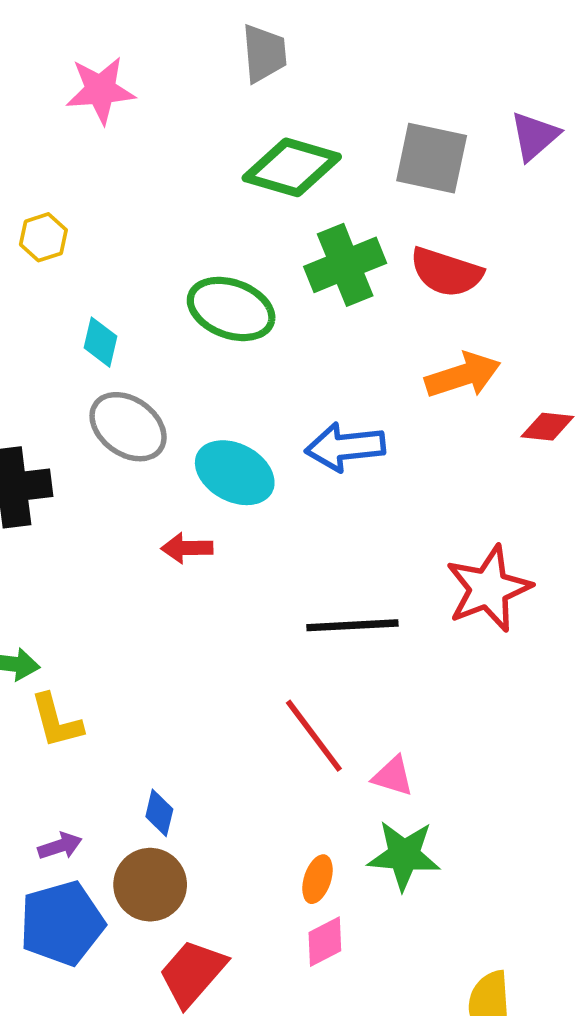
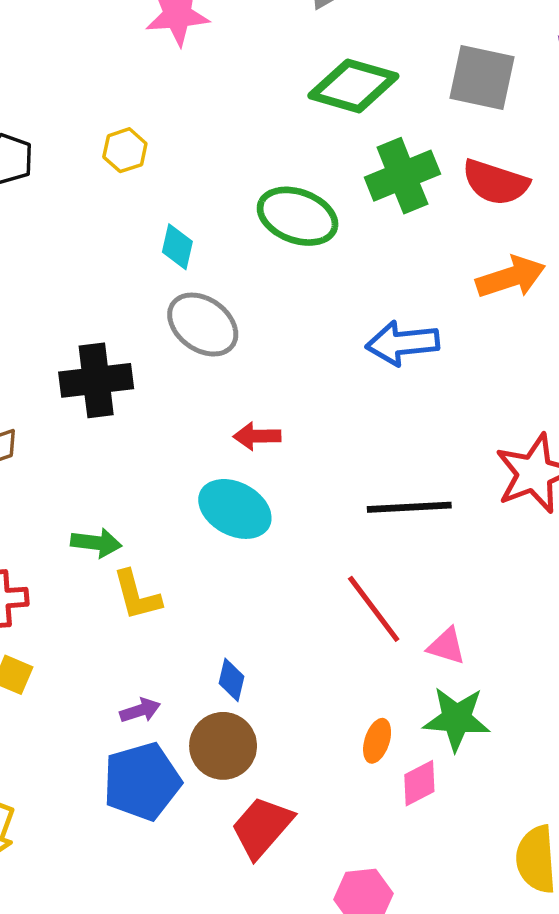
cyan ellipse: (235, 473) -> (235, 509), moved
pink diamond: (325, 942) -> (419, 783), moved

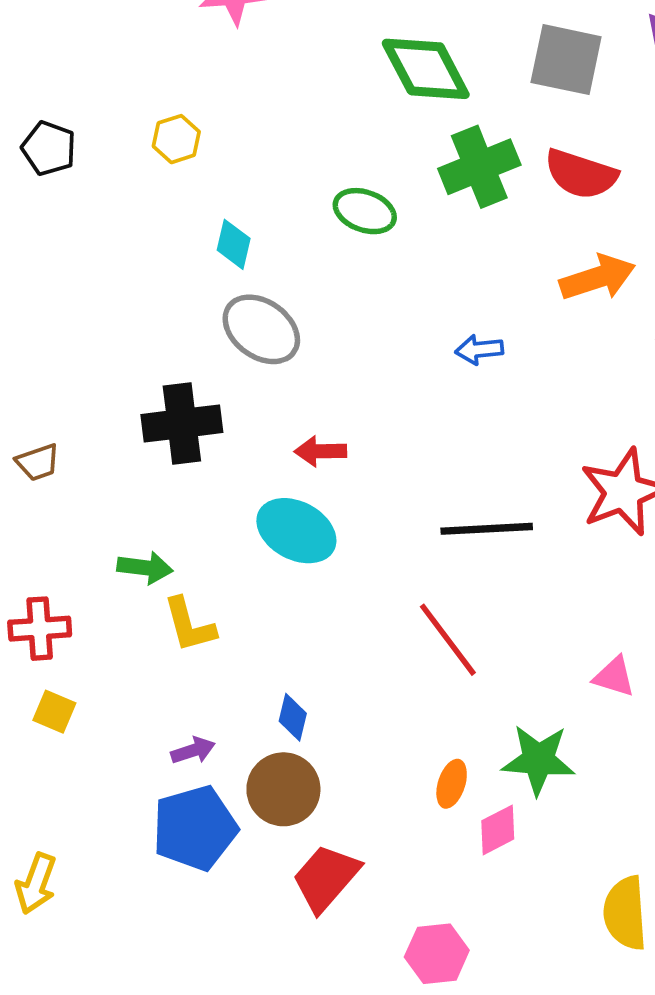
green diamond: (353, 86) -> (426, 69), turned 46
green ellipse: (298, 216) -> (365, 211), size x0.7
blue arrow: (402, 343) -> (479, 350), size x0.6
black cross: (96, 380) -> (182, 424), moved
pink triangle: (446, 646) -> (614, 677), moved

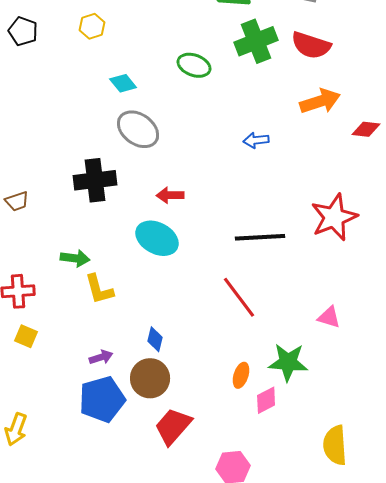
cyan diamond: (234, 244) -> (123, 83), turned -52

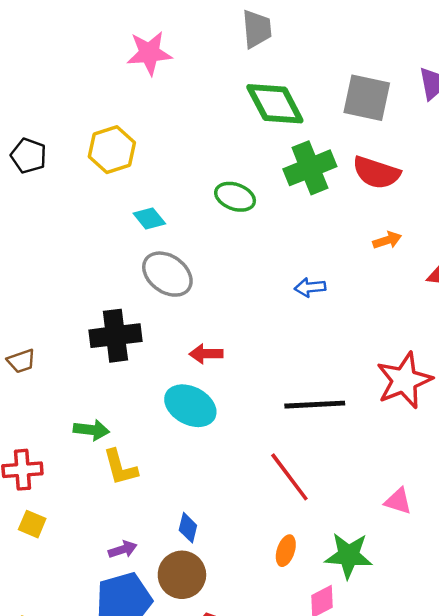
yellow hexagon: (92, 26) -> (112, 150), size x1.5
orange arrow: (320, 101) -> (387, 240), size x0.6
orange ellipse: (241, 375) -> (286, 551), moved

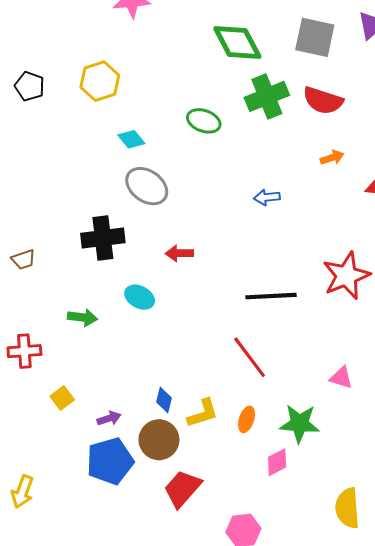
cyan ellipse: (190, 406) -> (140, 297), moved, size x0.7
yellow L-shape: (120, 467) -> (203, 413), moved, turned -92
yellow square: (32, 524) -> (62, 398), moved, turned 30

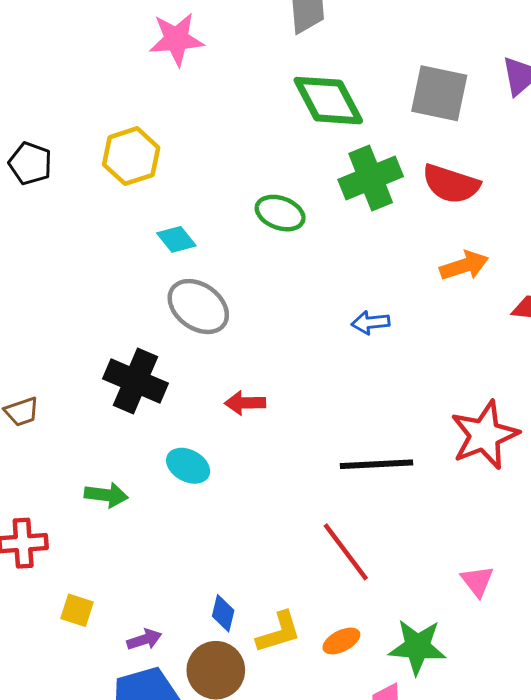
orange arrow: (332, 158) -> (464, 266), size x1.4
black cross: (103, 238) -> (135, 381), turned 30
pink triangle: (341, 378) -> (477, 581), turned 35
yellow square: (62, 398) -> (77, 610), turned -35
orange ellipse: (247, 419) -> (341, 641), turned 45

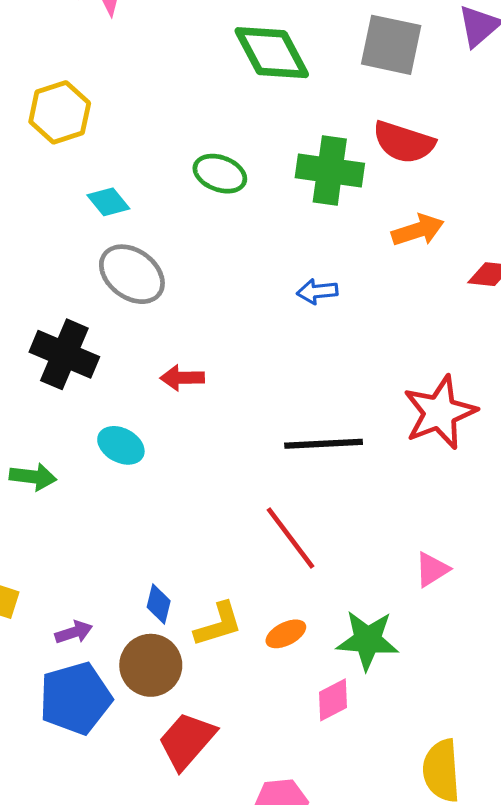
green cross: (371, 178) -> (330, 170), moved, turned 30
pink triangle: (477, 581) -> (432, 569), turned 36

